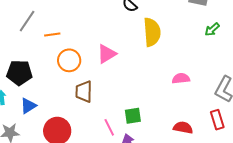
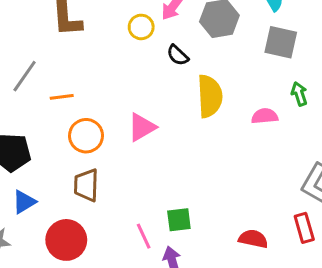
green arrow: (212, 29) -> (299, 94), turned 112
pink semicircle: (181, 78) -> (265, 116), moved
brown trapezoid: (84, 92) -> (86, 185), moved

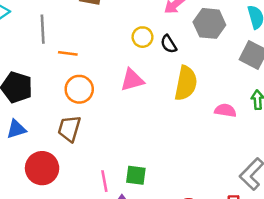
yellow circle: (141, 27) -> (142, 37), moved
gray line: (25, 76) -> (43, 29), turned -52
pink triangle: (142, 127) -> (132, 80), moved

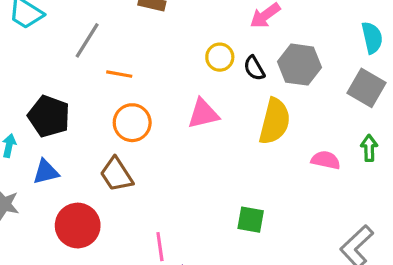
gray hexagon: (209, 23) -> (299, 65), moved
gray line: (43, 29) -> (87, 40), turned 32
brown trapezoid: (69, 129) -> (116, 174), turned -52
green square: (136, 175) -> (251, 220), moved

